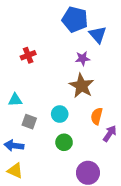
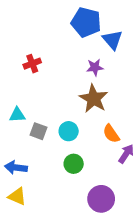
orange semicircle: (97, 116) -> (111, 134), turned -49
gray square: (29, 122) -> (39, 131), moved

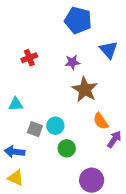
blue triangle: (112, 40) -> (109, 50), moved
purple star: (95, 67) -> (72, 62), moved
gray square: (39, 131) -> (35, 129), moved
cyan circle: (69, 131) -> (55, 126), moved

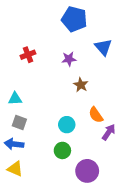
brown star: (85, 89) -> (81, 85), size x0.6
cyan circle: (55, 126) -> (67, 125), moved
gray square: (35, 129) -> (19, 122), moved
green circle: (67, 148) -> (62, 150), moved

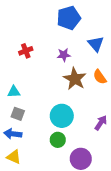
blue pentagon: (74, 19) -> (69, 18), turned -30
brown star: (81, 85) -> (75, 79), size x1.6
orange semicircle: (96, 115) -> (100, 77), moved
cyan circle: (67, 125) -> (62, 116), size x1.5

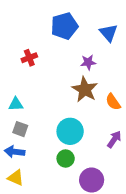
blue pentagon: (69, 18) -> (64, 26), moved
blue triangle: (96, 44) -> (109, 33), moved
purple star: (64, 55) -> (88, 62), moved
orange semicircle: (100, 77) -> (113, 102), moved

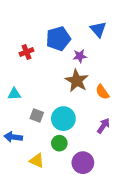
blue pentagon: (64, 26) -> (58, 39), moved
gray square: (20, 129) -> (37, 116), moved
yellow triangle: (16, 178) -> (37, 161), moved

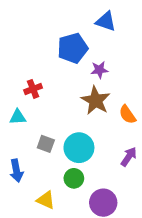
blue triangle: (98, 29) -> (106, 21), moved, turned -30
red cross: (27, 52) -> (33, 89), moved
blue arrow: (13, 137) -> (16, 171), turned -108

